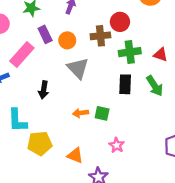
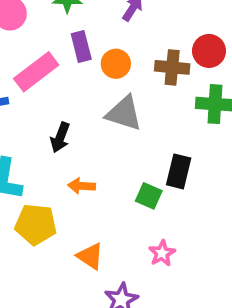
gray triangle: (78, 68) -> (124, 113), turned -40
black rectangle: (125, 84) -> (179, 171), moved
orange arrow: (81, 113) -> (82, 186), moved

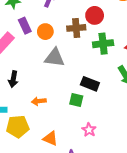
black arrow: (60, 137) -> (13, 79), moved
black rectangle: (179, 171) -> (90, 84), turned -72

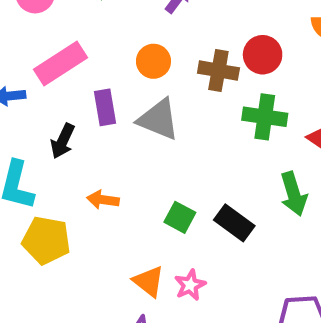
purple rectangle: (25, 26) -> (105, 107), moved
black rectangle: (90, 84) -> (234, 223), moved
orange triangle: (50, 138) -> (149, 281), moved

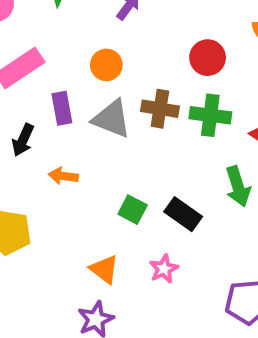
brown cross: (218, 71) -> (160, 109), moved
orange arrow: (103, 200) -> (63, 176), moved
pink star: (190, 285) -> (164, 269), moved

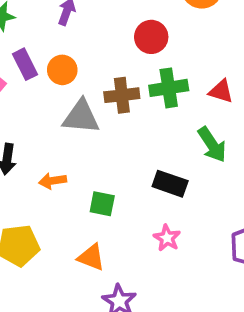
purple rectangle: (62, 108) -> (25, 64), moved
green square: (133, 210) -> (102, 204), moved
orange triangle: (104, 269) -> (91, 257), moved

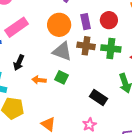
purple rectangle: (25, 64) -> (86, 22), moved
orange circle: (62, 70) -> (59, 25), size x1.5
green square: (102, 204) -> (61, 77), moved

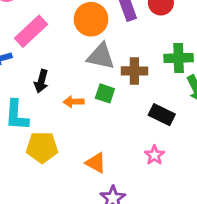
brown cross: (86, 46) -> (134, 71), moved
green cross: (111, 49) -> (179, 58), moved

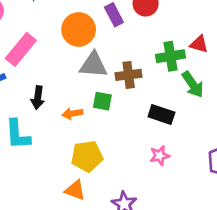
yellow pentagon: (42, 147) -> (87, 156), moved
pink star: (154, 155) -> (160, 156), turned 30
orange triangle: (96, 163) -> (75, 190), moved

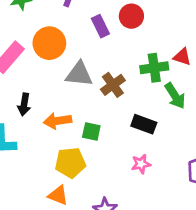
orange circle: (79, 29) -> (49, 43), moved
brown cross: (129, 75) -> (113, 85), turned -30
green square: (102, 101) -> (91, 132), moved
orange arrow: (72, 114) -> (57, 121), size x1.4

